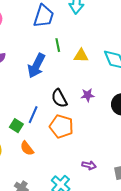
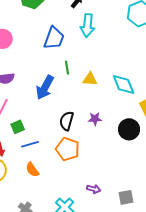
black semicircle: (59, 98) -> (67, 121), turned 42
blue line: (33, 115) -> (30, 144), moved, turned 48
green square: (16, 126) -> (18, 127), moved, turned 32

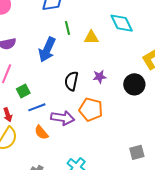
cyan diamond: (124, 85) -> (122, 23), moved
orange pentagon: (68, 149) -> (91, 109), moved
purple arrow: (94, 189) -> (63, 118), moved, size x1.6

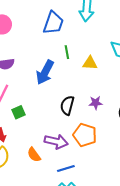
blue line: (37, 107) -> (66, 168), moved

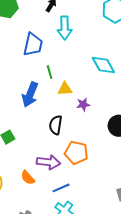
yellow triangle: (90, 63) -> (65, 89), moved
purple star: (96, 103) -> (83, 104), moved

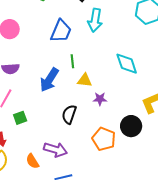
orange pentagon: (76, 153) -> (104, 139), moved

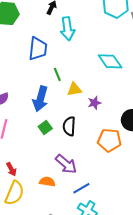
green square: (20, 118) -> (45, 127), moved
purple arrow: (56, 150) -> (66, 164), turned 40
orange semicircle: (32, 161) -> (47, 182), turned 147

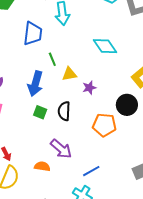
green square: (45, 127) -> (40, 112), turned -32
blue line: (81, 188) -> (91, 171), moved

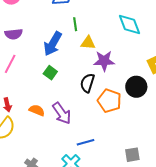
purple star: (89, 88) -> (104, 61), size x1.5
black semicircle: (64, 111) -> (87, 83), moved
orange semicircle: (42, 166) -> (37, 110), moved

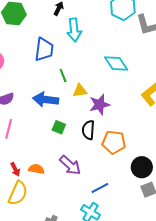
blue arrow: (53, 44) -> (46, 100), turned 80
green square: (50, 73) -> (59, 127), moved
black circle: (136, 87) -> (142, 167), moved
orange semicircle: (37, 110) -> (36, 169), moved

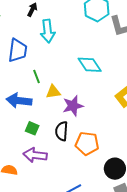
purple arrow: (70, 165) -> (35, 155), moved, turned 145

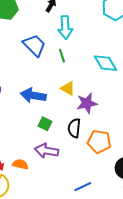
blue trapezoid: (18, 50) -> (34, 45), turned -55
green line: (37, 77) -> (62, 56), moved
yellow triangle: (53, 92) -> (68, 88), turned 35

